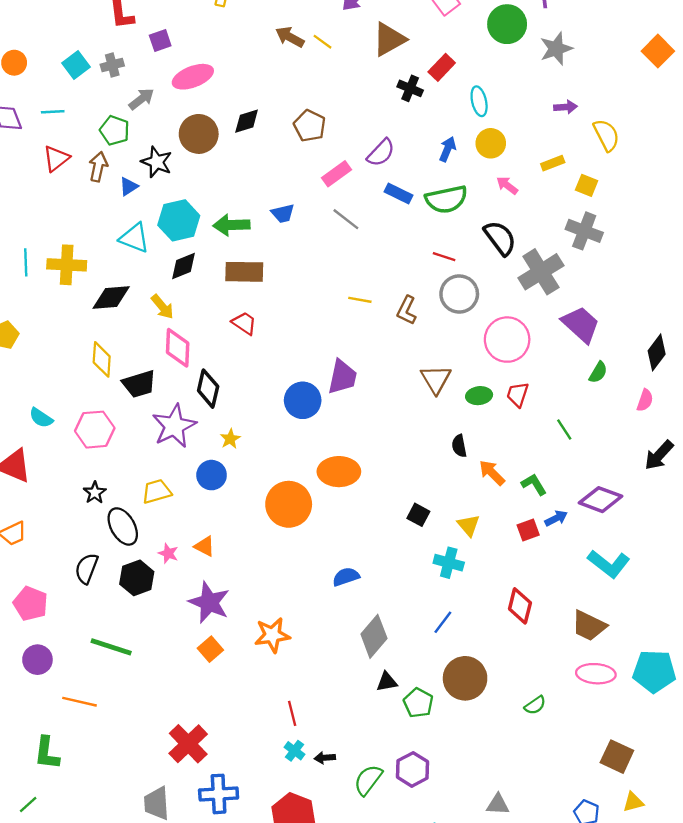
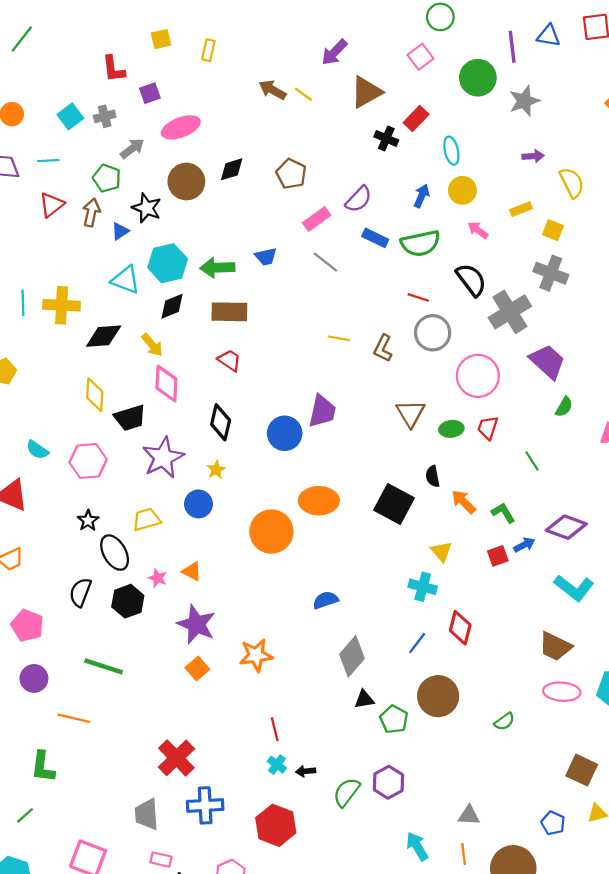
black diamond: (208, 389) -> (221, 422), moved
black square: (418, 515) -> (394, 504), moved, size x1.8
red diamond: (520, 606) -> (460, 628), moved

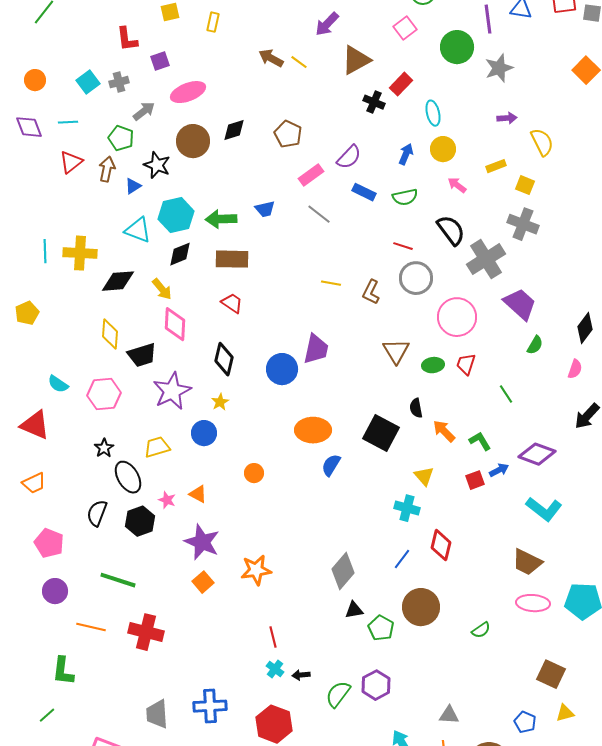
green semicircle: (420, 243) -> (405, 197), size x0.7
orange circle: (271, 532) -> (254, 473), moved, size x0.5
blue semicircle: (325, 600) -> (331, 465), moved, turned -40
red cross: (176, 758) -> (146, 632), moved, turned -32

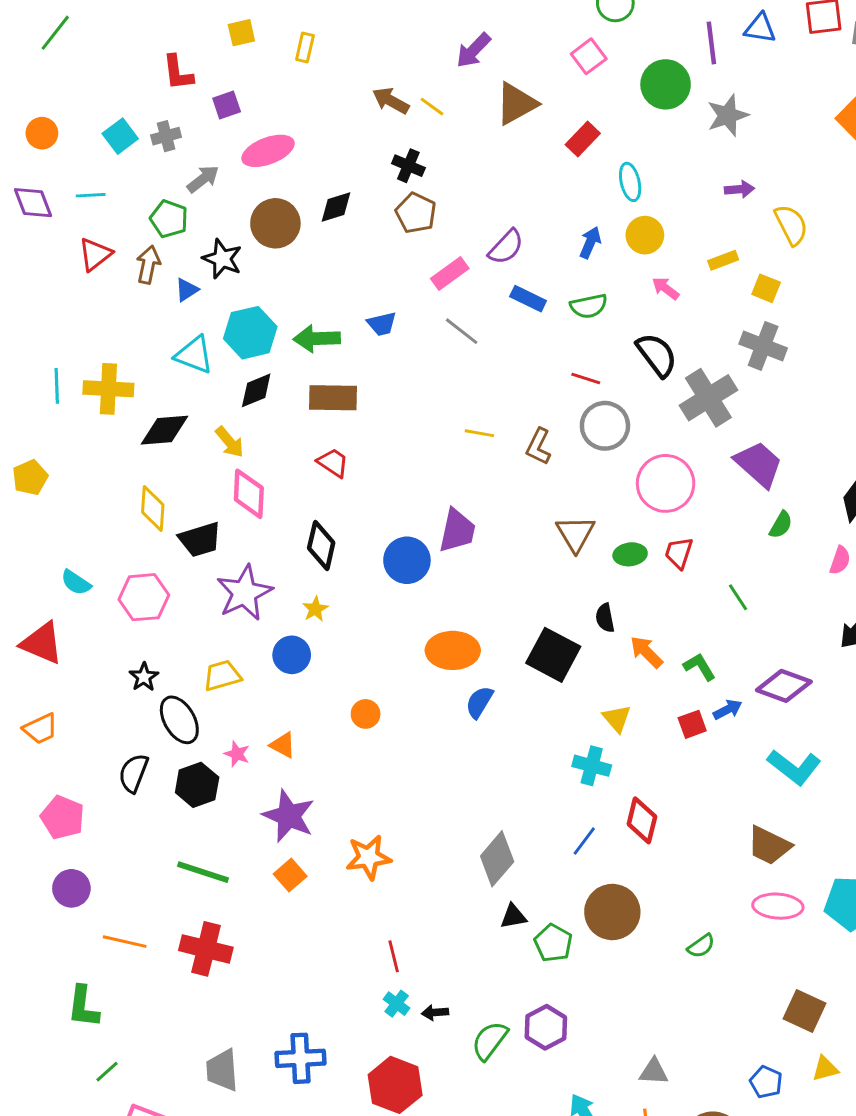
black cross: (374, 102) -> (408, 166), moved
green line: (118, 580) -> (203, 872), moved
green line: (47, 715) -> (107, 1072), moved

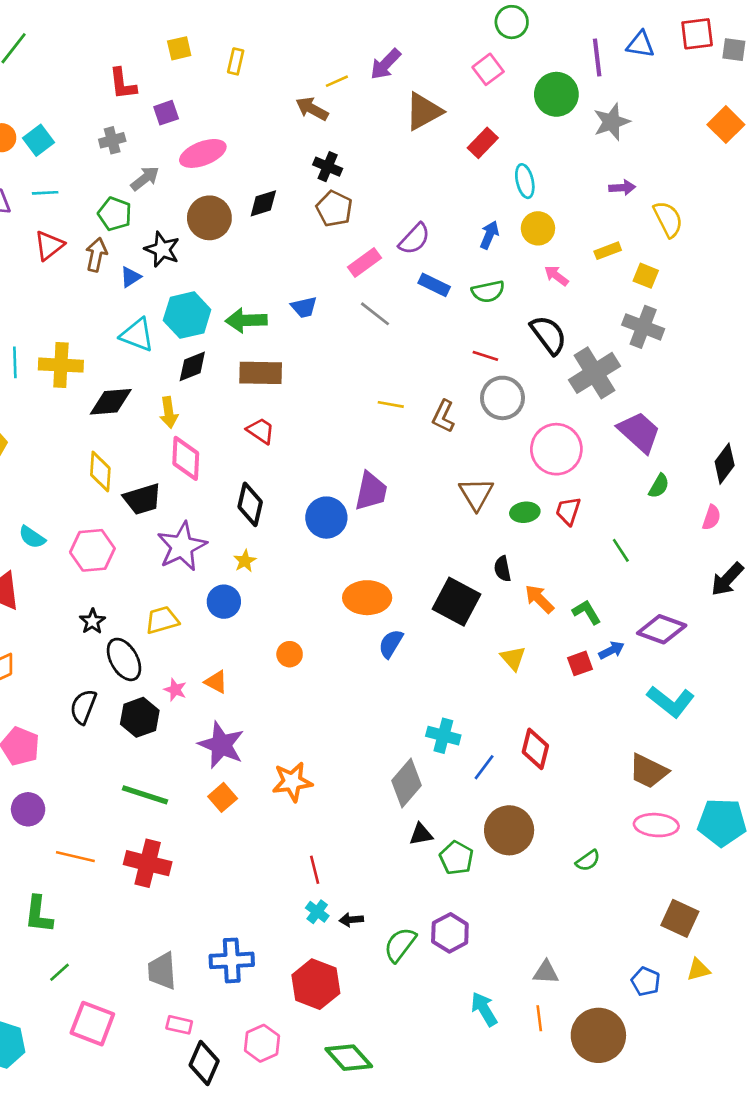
yellow line: (432, 107) -> (337, 81), moved, turned -60
cyan square: (120, 136) -> (39, 140), moved
yellow arrow: (230, 442) -> (169, 412), turned 32
cyan cross: (592, 766) -> (443, 736), moved

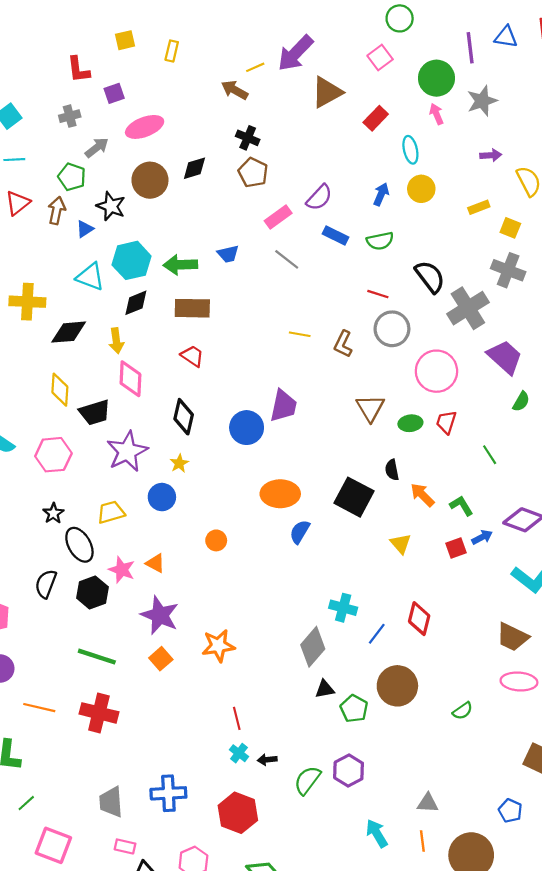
purple arrow: (386, 64) -> (295, 53), size x1.4
pink arrow: (556, 276) -> (436, 114), moved, turned 30
pink star: (175, 690) -> (122, 570), size x1.4

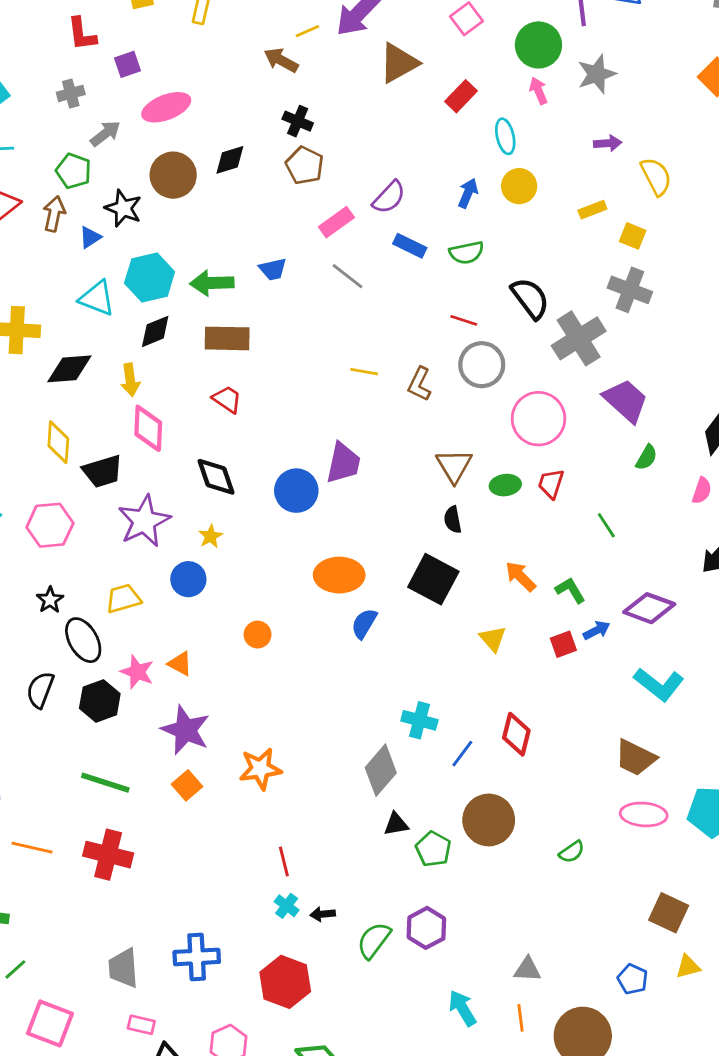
black diamond: (184, 417) -> (216, 477), turned -32
black semicircle: (392, 470) -> (453, 520), moved

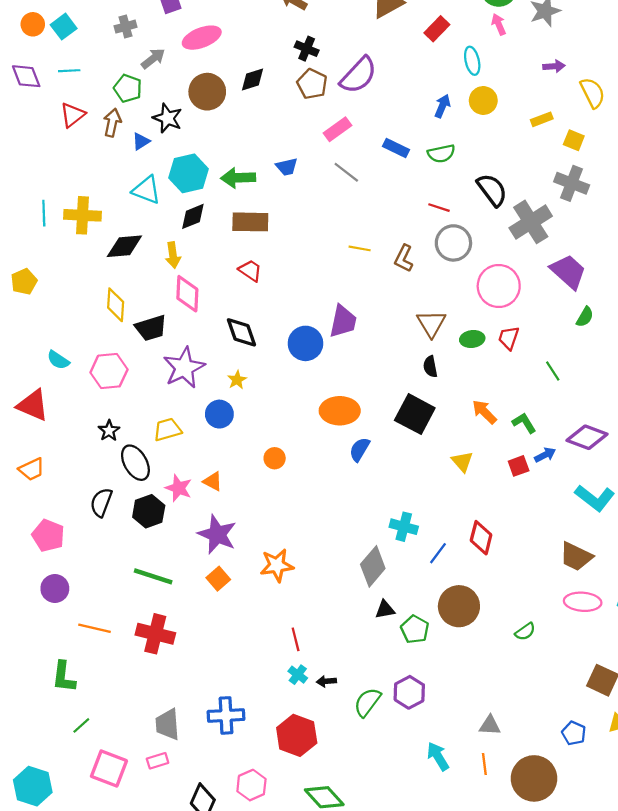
purple semicircle: (389, 197) -> (358, 75), moved, size x1.4
pink rectangle: (141, 1025) -> (158, 761), moved, turned -30

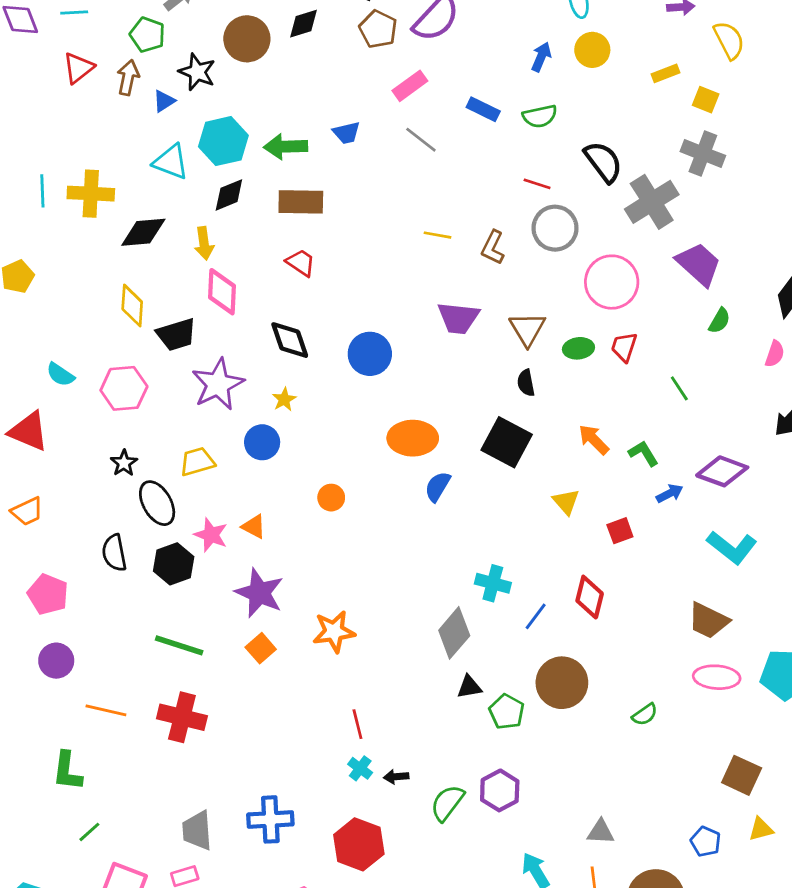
purple trapezoid: (343, 321) -> (458, 318), moved, turned 84
red square: (519, 466) -> (620, 531), moved
black semicircle: (101, 502) -> (114, 553), turned -32

